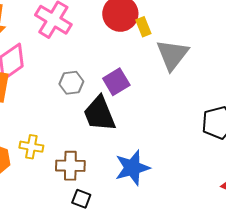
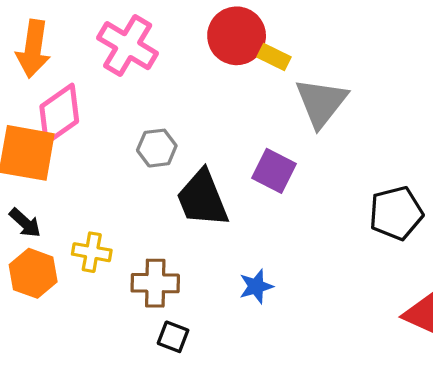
yellow rectangle: (143, 27) -> (274, 57), turned -42
purple square: (116, 82) -> (274, 171), moved, turned -32
blue star: (132, 168) -> (256, 286), size x0.6

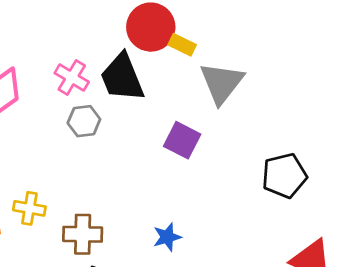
pink cross: (128, 46) -> (72, 77), moved, size x0.7
black trapezoid: (202, 199) -> (122, 77), moved

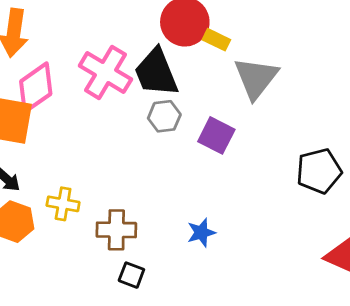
pink cross: (72, 77) -> (105, 72), size x1.5
gray hexagon: (84, 121) -> (164, 116), moved

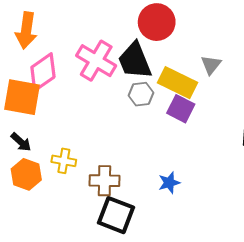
yellow rectangle: (216, 40) -> (178, 83), moved, size x1.8
gray triangle: (256, 78) -> (211, 65), size x0.6
black square: (131, 275) -> (116, 215), size x1.8

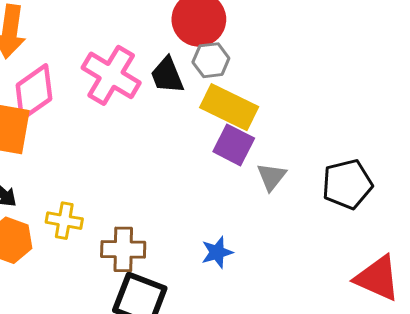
black trapezoid: (135, 61) -> (167, 75), size x0.7
gray triangle: (211, 65) -> (271, 177), moved
gray hexagon: (141, 94) -> (211, 60), moved

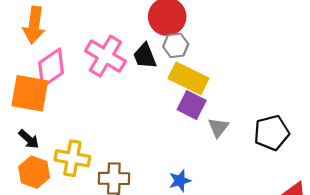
yellow cross: (64, 221) -> (72, 158), size x1.4

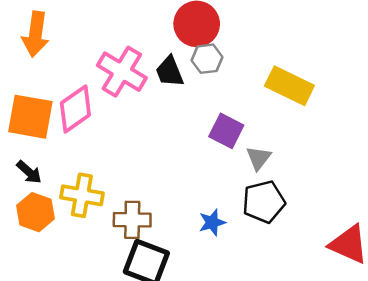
pink diamond: (51, 68) -> (75, 109), moved
yellow rectangle: (188, 78) -> (289, 86), moved
black pentagon: (272, 133) -> (264, 202), moved

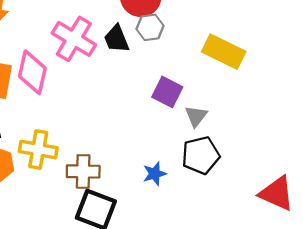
pink diamond: (75, 109) -> (32, 72), turned -42

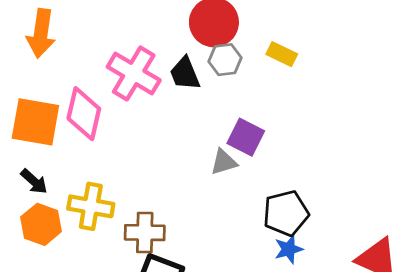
yellow rectangle: (224, 52) -> (282, 54), moved, size x0.6
gray triangle: (196, 116) -> (224, 162), moved, turned 35
blue star: (155, 174) -> (289, 249), moved

